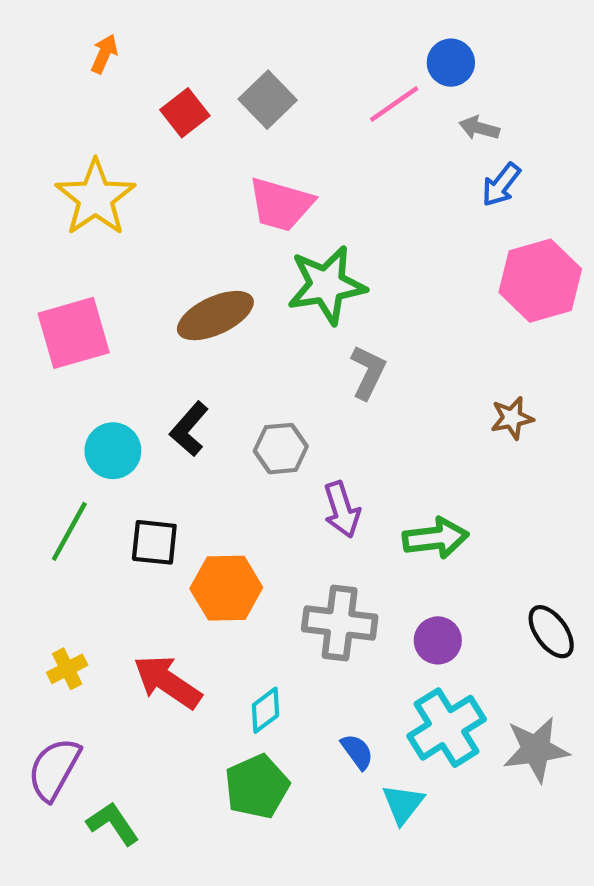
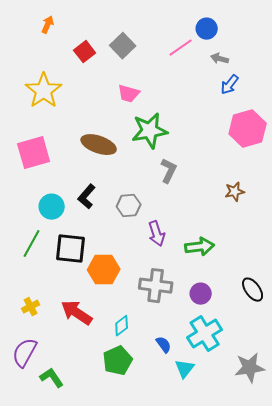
pink trapezoid: (281, 204) -> (129, 94), size x0.7
brown ellipse: (215, 316) -> (99, 145), turned 44
black square: (154, 542) -> (71, 249), size x1.4
gray star: (536, 749) -> (250, 368), moved

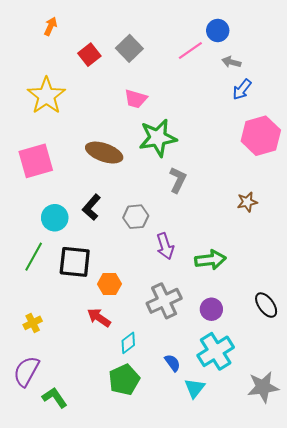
orange hexagon: (104, 270) -> (109, 284), size x0.7
gray cross: (156, 286) -> (164, 301), turned -32
red arrow: (77, 313) -> (99, 318), moved, size x0.7

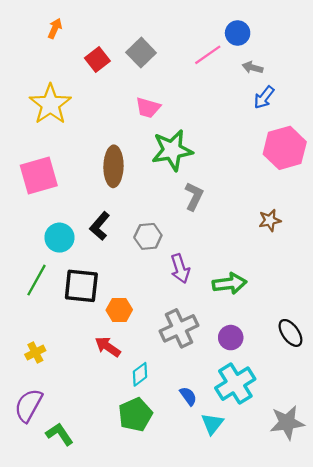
brown ellipse: (104, 153) -> (113, 166), turned 72

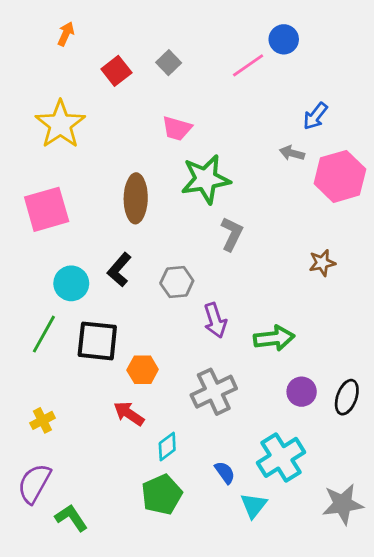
gray square: (141, 53) -> (169, 63), size x0.7
gray arrow: (253, 67) -> (292, 153), moved
black ellipse: (290, 333) -> (347, 397), turned 56
purple circle: (231, 338) -> (302, 392), moved

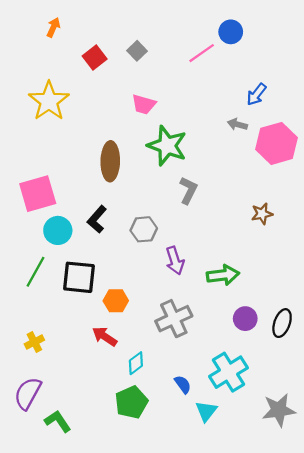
green star: (206, 179) -> (167, 146), turned 30
pink square: (47, 209) -> (38, 194), moved

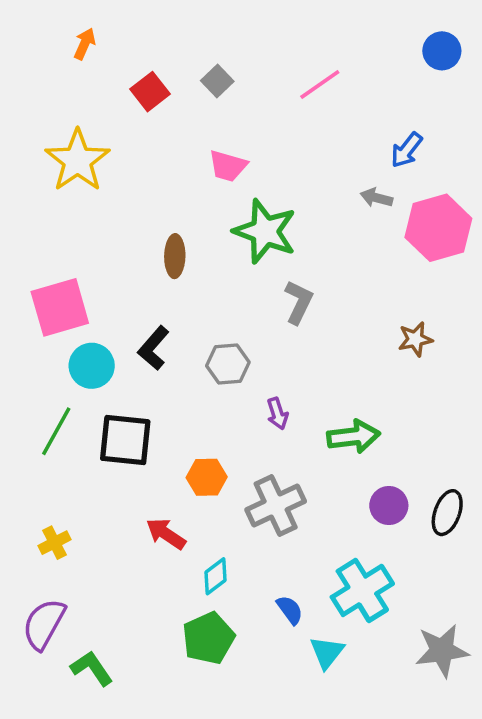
blue circle: (231, 32) -> (442, 51), moved
brown ellipse: (110, 161) -> (175, 256), size x0.7
purple arrow: (175, 261) -> (277, 414), size x0.7
orange hexagon: (116, 301) -> (207, 477), moved

